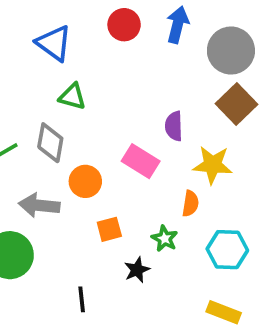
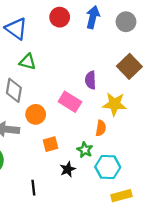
gray circle: (231, 51) -> (126, 22), moved, size x0.7
cyan hexagon: (227, 250) -> (108, 167), moved
yellow rectangle: (224, 312) -> (121, 196), turned -36

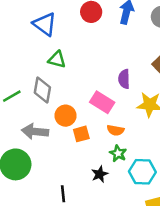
orange semicircle: (101, 128) -> (116, 130), moved, turned 91
orange square: (50, 144) -> (81, 134), moved

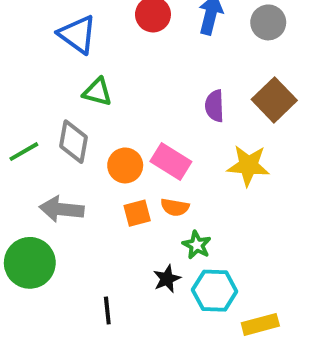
purple semicircle: (124, 79) -> (215, 106), moved
orange circle: (66, 116) -> (125, 165), moved
orange semicircle: (116, 130) -> (175, 207), moved
cyan hexagon: (142, 172) -> (215, 291), moved

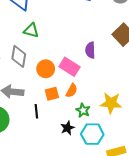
purple semicircle: (215, 106) -> (90, 50), moved
yellow star: (248, 165) -> (111, 103), moved
orange semicircle: (175, 207) -> (72, 91), turned -72
black line: (107, 311) -> (36, 111), moved

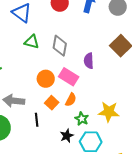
gray diamond: (19, 56) -> (60, 46), moved
orange square: (52, 94) -> (52, 103), turned -32

